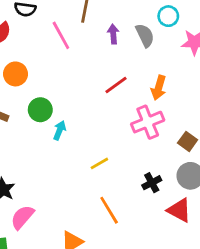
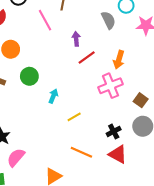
purple arrow: (113, 34) -> (76, 39), moved
cyan arrow: (60, 130) -> (53, 96), moved
orange line: (109, 210) -> (81, 152), turned -35
red triangle: (179, 210) -> (118, 154), moved

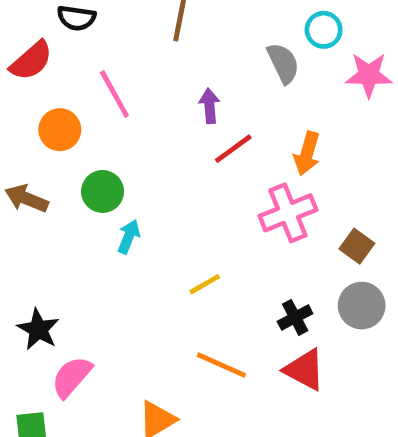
pink line: (45, 20) -> (114, 94), moved
cyan arrow: (53, 96) -> (129, 237), moved

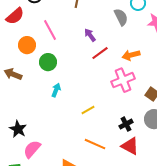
purple arrow: (210, 106) -> (90, 35), turned -32
orange arrow: (307, 153) -> (131, 55), turned 60
green circle: (103, 191) -> (48, 62), moved

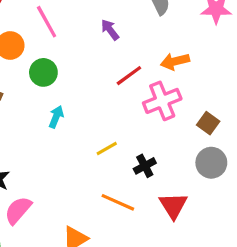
red line: (100, 53) -> (129, 76), moved
black cross: (126, 124) -> (145, 166), moved
red triangle: (130, 146) -> (173, 205), turned 30

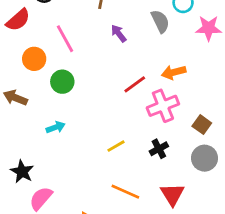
purple arrow: (110, 30) -> (119, 33), moved
cyan arrow: (56, 117) -> (56, 127), moved, turned 48
black cross: (145, 166) -> (159, 149), moved

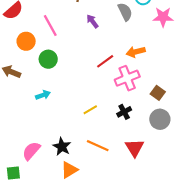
black star: (22, 172) -> (62, 147), moved

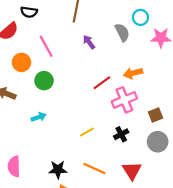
brown square: (158, 93) -> (155, 115), turned 32
black star: (62, 147) -> (58, 170), turned -30
pink semicircle: (31, 151) -> (14, 166), moved, turned -42

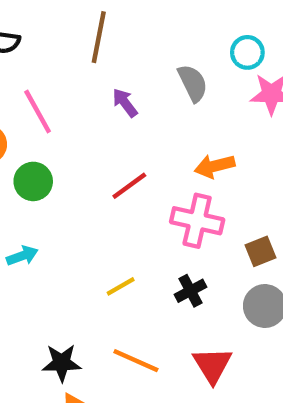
cyan circle: (140, 17) -> (247, 52), moved
red line: (102, 83) -> (129, 186), moved
pink cross: (124, 100) -> (197, 221), turned 35

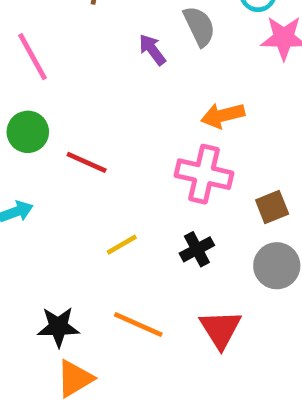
purple arrow: (125, 103) -> (152, 50), moved
red line: (129, 186) -> (87, 162), moved, turned 60

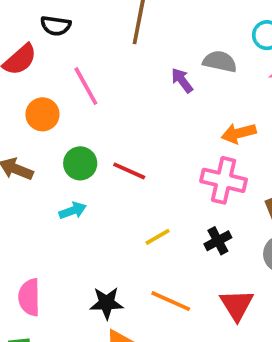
gray semicircle: (199, 26) -> (220, 62), turned -52
green circle: (28, 132) -> (80, 163), moved

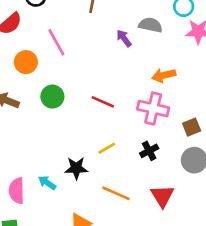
red line: (129, 171) -> (103, 102), moved
cyan arrow: (73, 211) -> (47, 183), moved, turned -126
black star: (107, 303) -> (76, 168), moved

